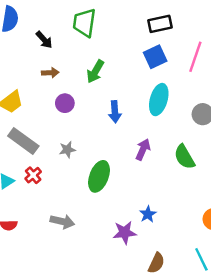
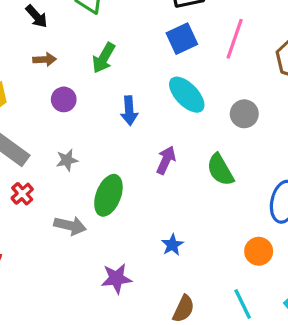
cyan ellipse: (159, 100) -> (187, 95), turned -60
gray arrow: (62, 222) -> (70, 226), moved
purple star: (125, 232) -> (116, 278), moved

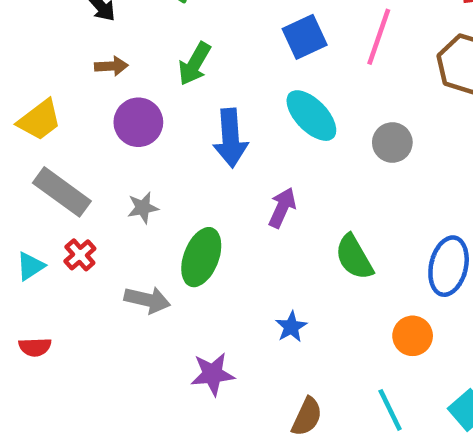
purple circle: (64, 99) -> (138, 122), size x1.4
blue arrow: (129, 111) -> (230, 138), size x1.4
green semicircle: (220, 170) -> (354, 257), moved

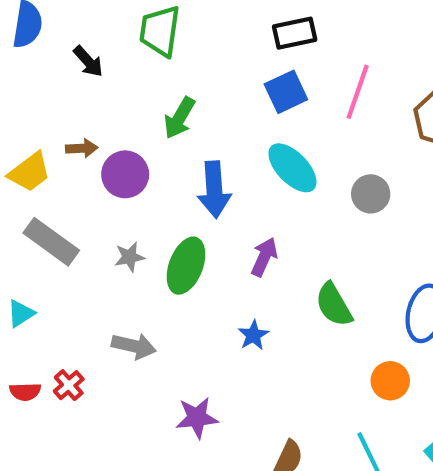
brown arrow: (111, 66) -> (82, 148), moved
red cross: (80, 255) -> (69, 385), moved
green ellipse: (201, 257) -> (186, 266), moved
blue star: (291, 327) -> (253, 335), moved

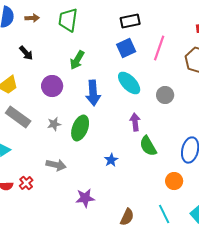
black arrow: (88, 61) -> (26, 53), moved
brown arrow: (82, 148) -> (32, 18), moved
purple arrow: (264, 257) -> (135, 122), moved, turned -30

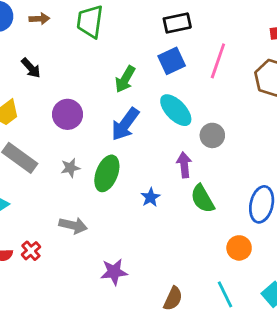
green arrow: (77, 60) -> (125, 79), moved
blue arrow: (93, 93) -> (125, 124), turned 40
gray circle: (165, 95) -> (212, 135), moved
blue star: (111, 160) -> (150, 197), moved

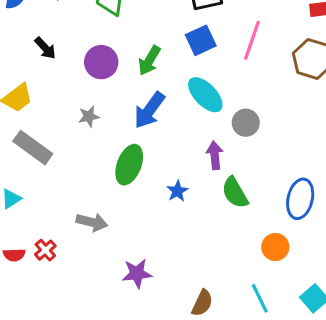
purple circle: (68, 114) -> (101, 62), moved
gray star: (70, 168) -> (89, 116), moved

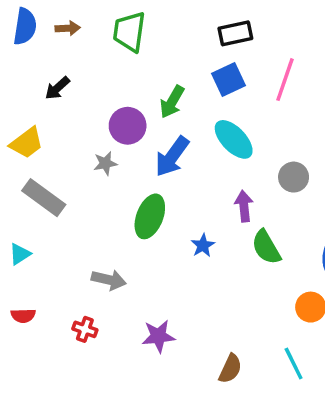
black arrow: (45, 48) -> (57, 88), turned 90
purple circle: (101, 62) -> (128, 126), moved
gray circle: (246, 123) -> (294, 177), moved
red cross: (45, 250) -> (85, 329), moved, turned -30

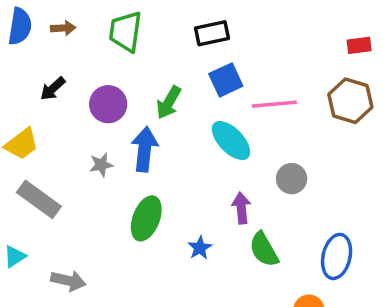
black rectangle: (235, 33) -> (212, 33), moved
pink line: (285, 80) -> (274, 104), moved, turned 66
purple circle: (128, 126) -> (108, 104), moved
blue arrow: (172, 157) -> (144, 149), moved, turned 150
gray arrow: (109, 280) -> (68, 281), moved

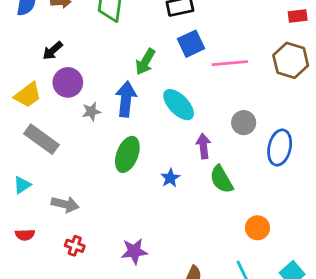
purple circle: (108, 104) -> (68, 82), moved
cyan ellipse: (231, 141) -> (179, 105), moved
blue ellipse: (337, 256) -> (280, 148), moved

